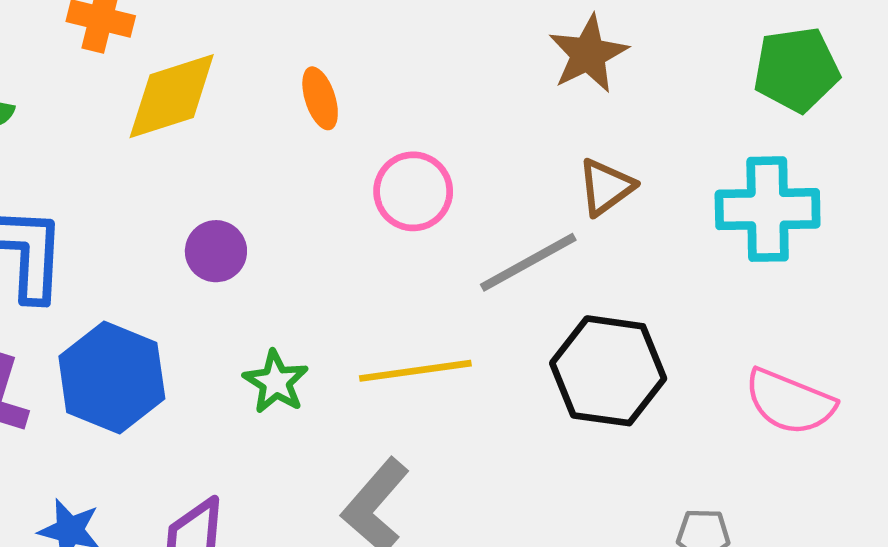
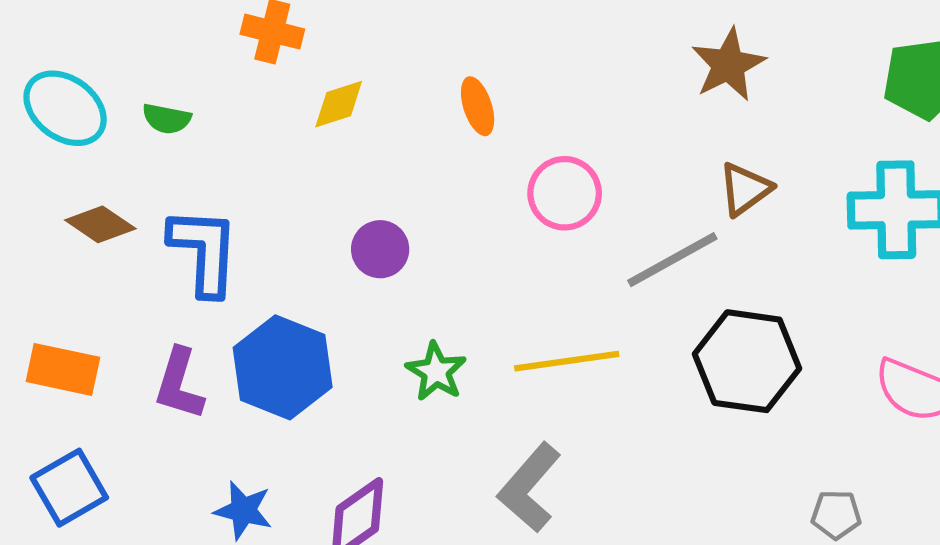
yellow diamond: (172, 96) -> (339, 104), size x0.6

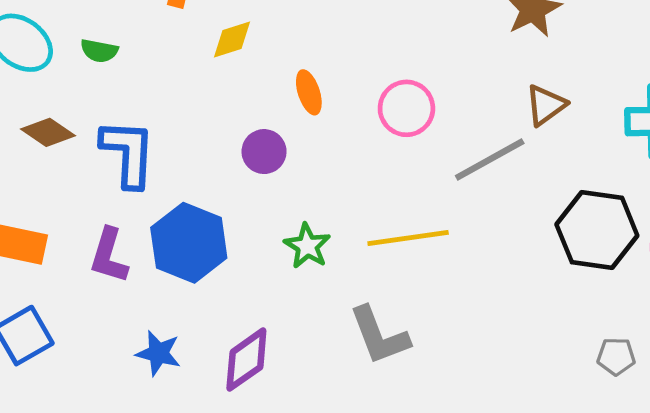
orange ellipse: (478, 106) -> (309, 92), moved
black hexagon: (747, 361) -> (597, 230), moved
gray L-shape: (529, 488) -> (379, 336), turned -62

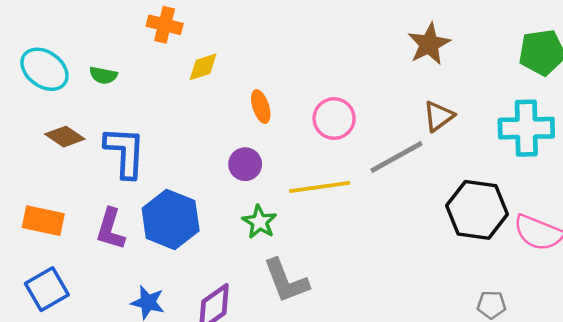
purple circle: (264, 152) -> (245, 164), moved
yellow line: (408, 238) -> (320, 187), moved
gray L-shape: (379, 336) -> (286, 281), moved

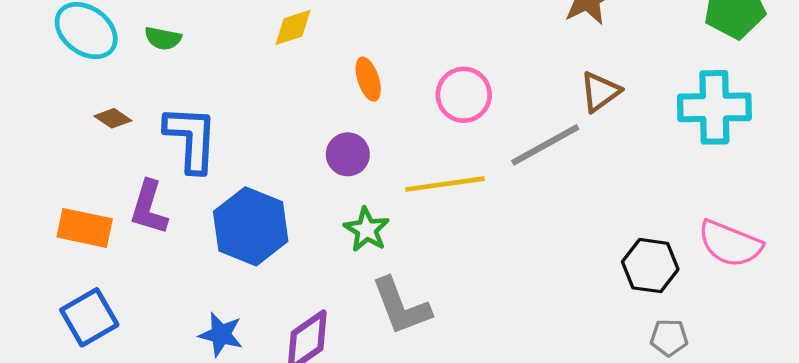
brown diamond: (65, 137) -> (113, 118), size x0.7
black hexagon: (477, 210) -> (650, 266), moved, size x0.7
purple L-shape: (111, 229) -> (149, 208), moved

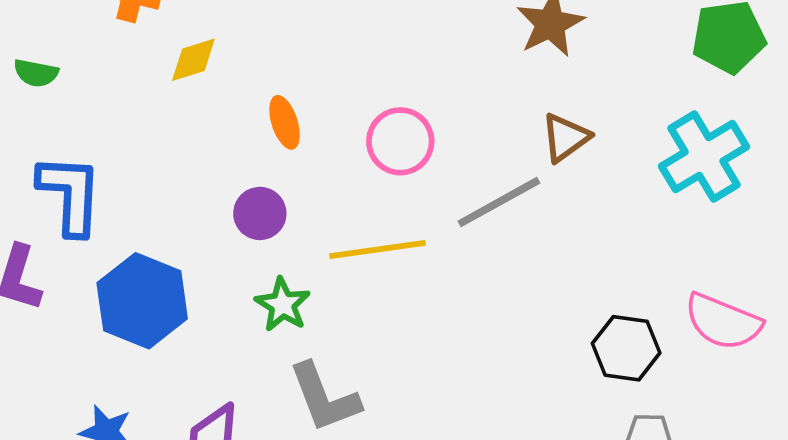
cyan cross: (714, 107) -> (704, 157), turned -30

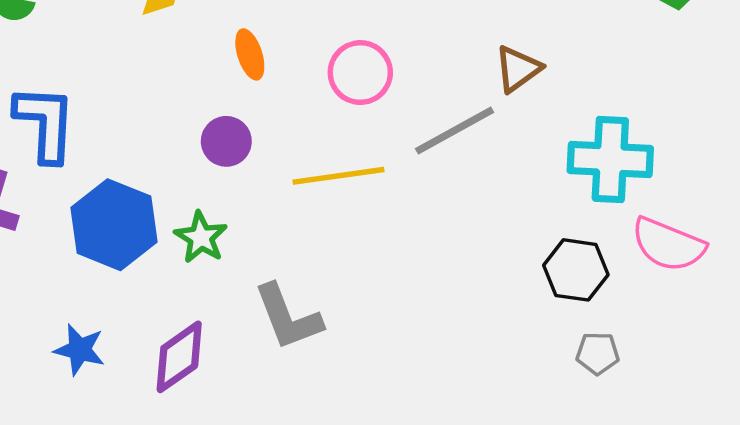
cyan cross: (704, 157) -> (610, 159), moved, turned 34
green star: (283, 305) -> (201, 237), moved

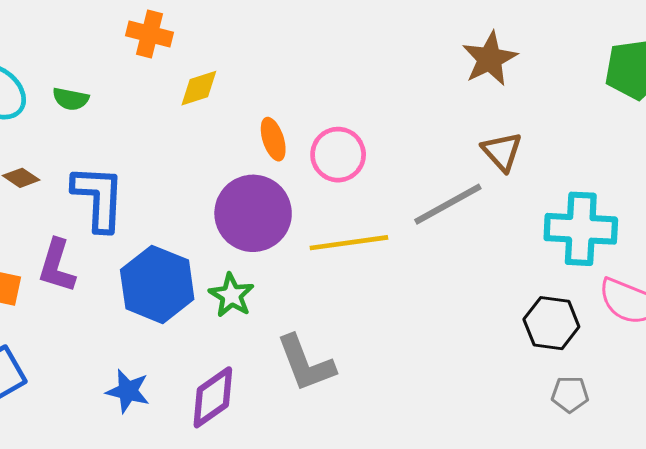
brown triangle: (518, 69) -> (502, 152), turned -36
pink circle: (360, 73) -> (338, 155), moved
purple circle: (226, 141) -> (253, 213), size x1.8

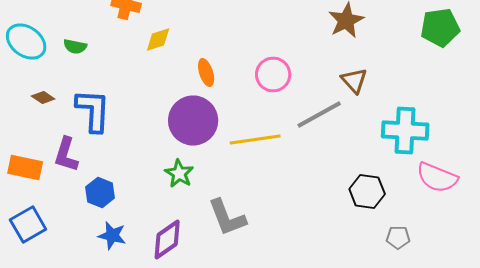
pink circle: (338, 155) -> (273, 74), moved
blue hexagon: (157, 284) -> (100, 192), moved, size x0.6
black hexagon: (551, 323) -> (367, 192), moved

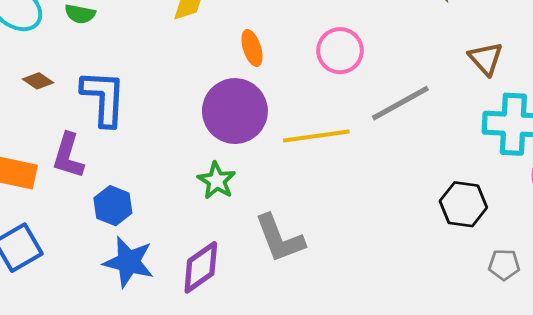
brown triangle: (354, 80) -> (486, 59), moved
blue star: (112, 236) -> (129, 262), size x1.4

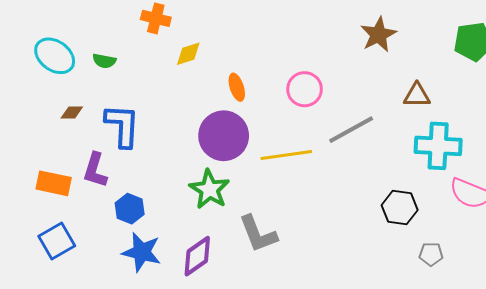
brown triangle: (486, 59) -> (417, 95), turned -48
brown diamond: (38, 81) -> (72, 112), turned -35
green star: (217, 181) -> (209, 189), size x1.4

